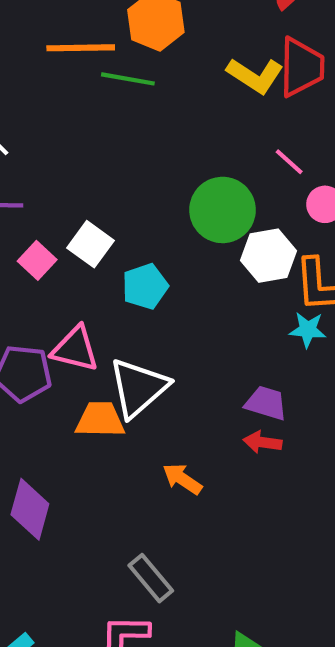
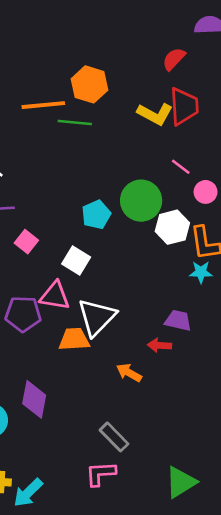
white square: (91, 244) -> (76, 260), moved
cyan pentagon: (145, 286) -> (96, 215), moved
red arrow: (263, 442) -> (160, 345), moved

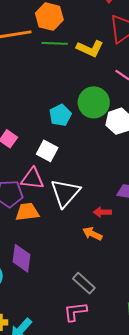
yellow L-shape: (155, 114) -> (90, 49), moved
green line: (75, 122) -> (55, 43), moved
orange trapezoid: (74, 339) -> (27, 212), moved
red arrow: (160, 345) -> (102, 212), moved

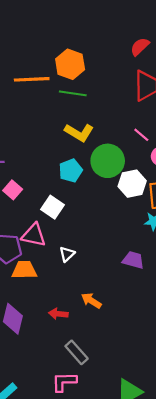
yellow L-shape: (90, 49) -> (79, 132), moved
white triangle: (65, 193) -> (67, 254), size x0.5
red arrow: (102, 212) -> (58, 314), moved

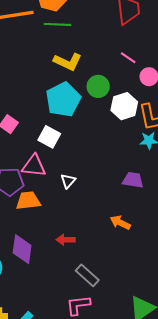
green circle: (108, 161) -> (98, 86), size x0.7
cyan pentagon: (71, 171) -> (63, 100), size x1.5
orange arrow: (91, 301) -> (120, 223), moved

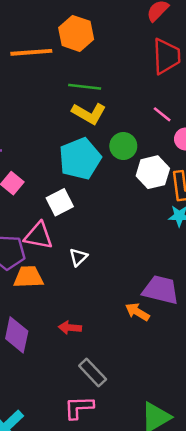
green line: (58, 24) -> (85, 87), moved
white square: (49, 137) -> (60, 202), turned 30
purple trapezoid: (133, 180) -> (161, 290), moved, size x1.4

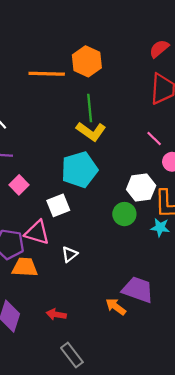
green line: (85, 87) -> (90, 108), turned 72
green circle: (123, 146) -> (124, 214), moved

